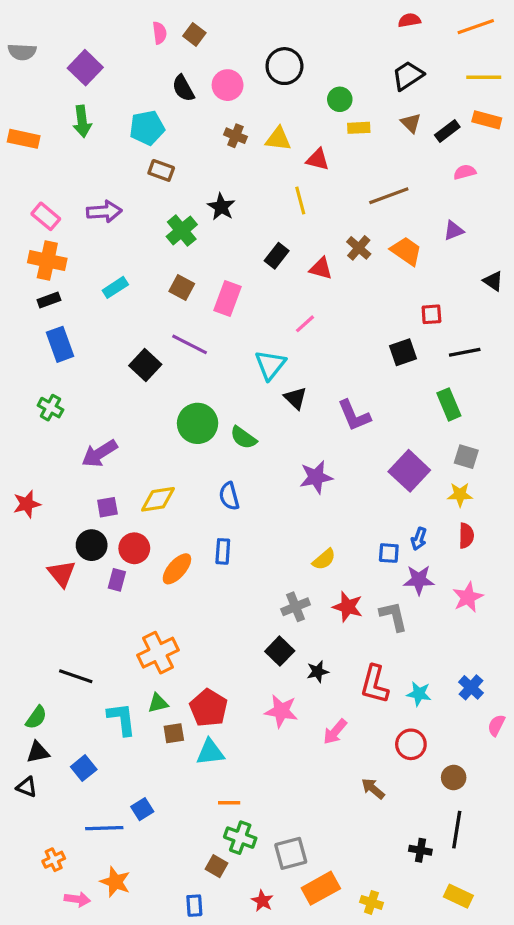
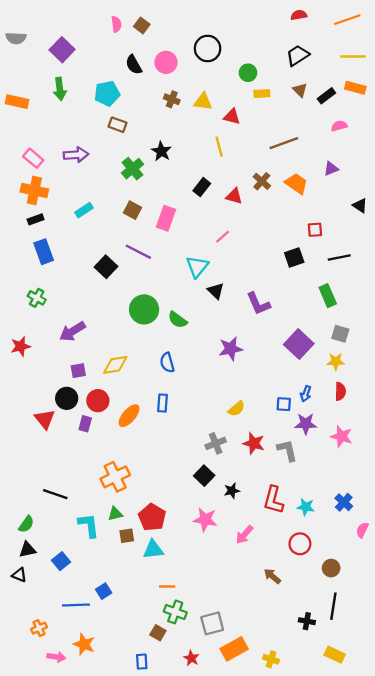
red star: (27, 504) -> (21, 346), moved
pink star: (468, 597) -> (341, 436), turned -30

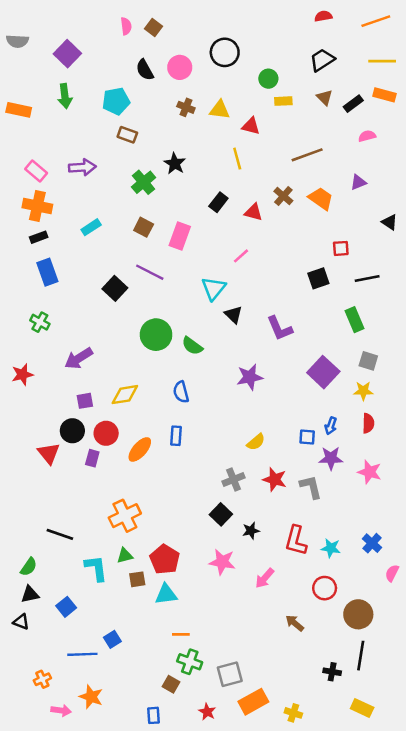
brown circle: (331, 568) -> (358, 614), size x1.5

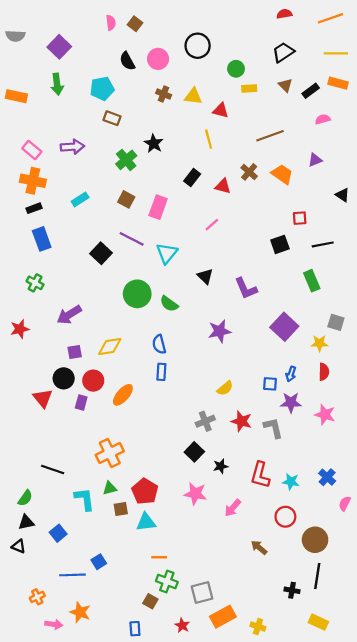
cyan triangle: (213, 288) -> (167, 253), moved
gray square: (368, 361) -> (336, 322), moved
blue rectangle: (176, 436) -> (161, 372), moved

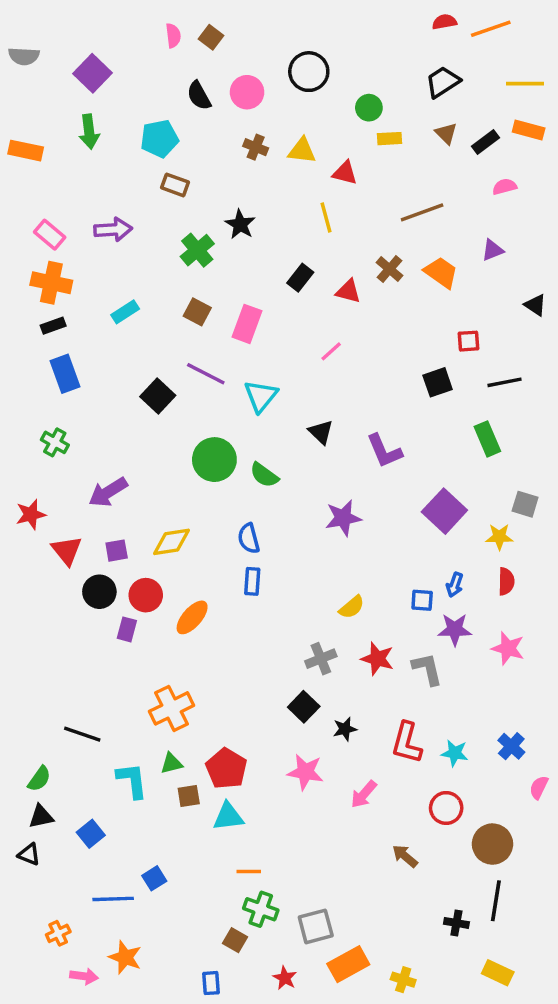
orange line: (330, 18) -> (491, 29), moved
red triangle: (43, 398) -> (67, 551), moved

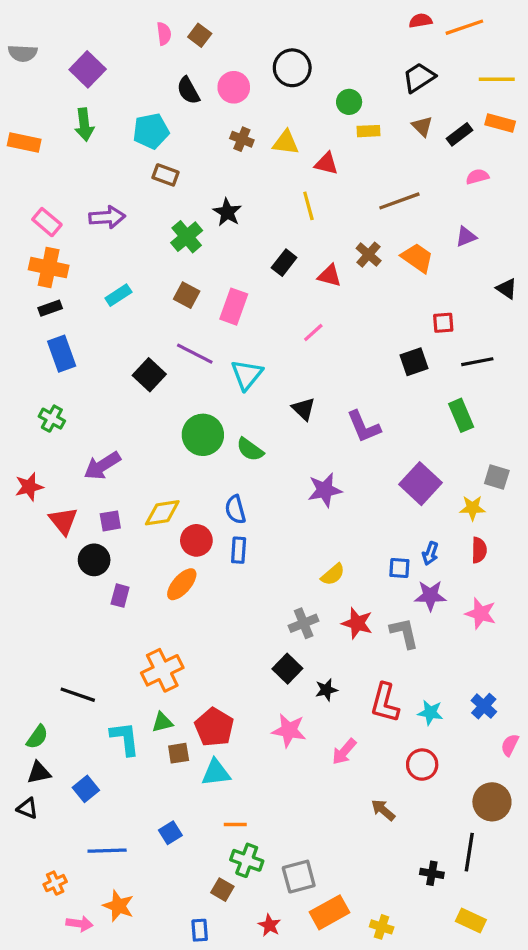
red circle: (146, 595) -> (196, 540), moved
brown circle: (492, 844) -> (492, 802), moved
blue square: (154, 878) -> (170, 833), moved

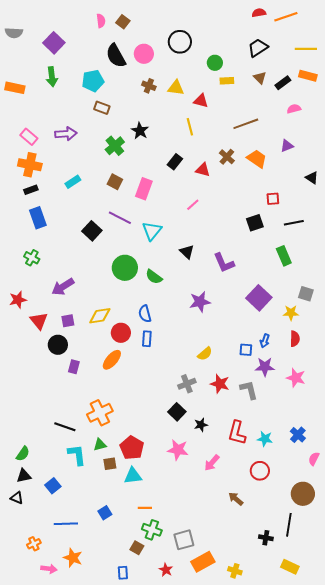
black semicircle: (188, 91) -> (116, 56), size x1.4
black line: (78, 695) -> (65, 427), moved

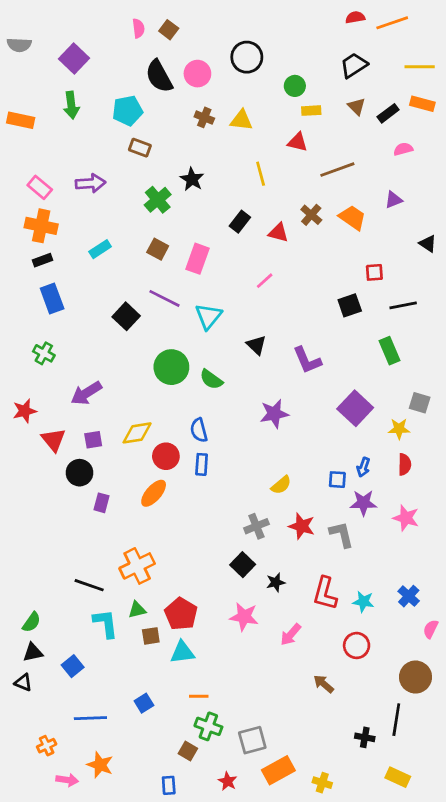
red triangle: (201, 101) -> (298, 142), moved

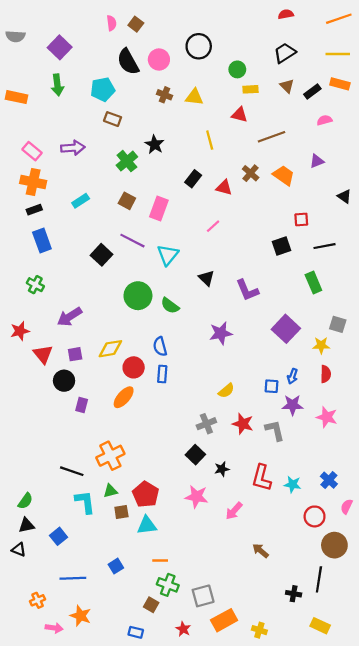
orange line: (392, 23) -> (339, 19), moved
red circle: (357, 645) -> (315, 516), moved
blue rectangle: (169, 785) -> (136, 632), turned -72

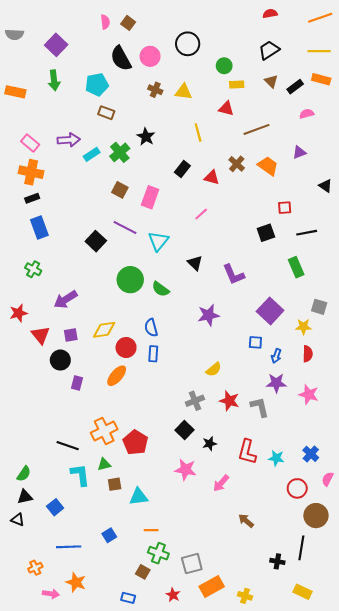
cyan rectangle: (81, 201) -> (92, 154), moved
blue square: (272, 386) -> (255, 342), moved
red pentagon: (146, 494) -> (135, 442), moved

